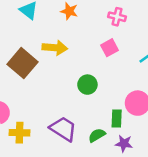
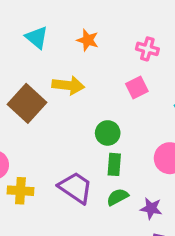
green rectangle: (117, 118) -> (114, 164), moved

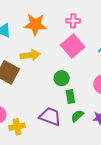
orange star: (88, 40) -> (35, 24), size x1.6
pink square: (137, 87) -> (73, 46), size x1.6

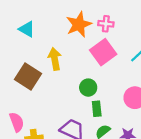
orange star: (35, 24) -> (79, 24), moved, turned -30
yellow arrow: (30, 55) -> (55, 59), turned -96

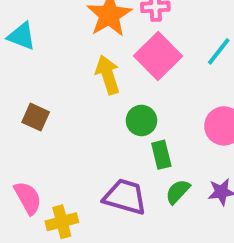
yellow arrow: (55, 59) -> (108, 75), moved
brown square: (28, 77) -> (36, 117), size x0.6

